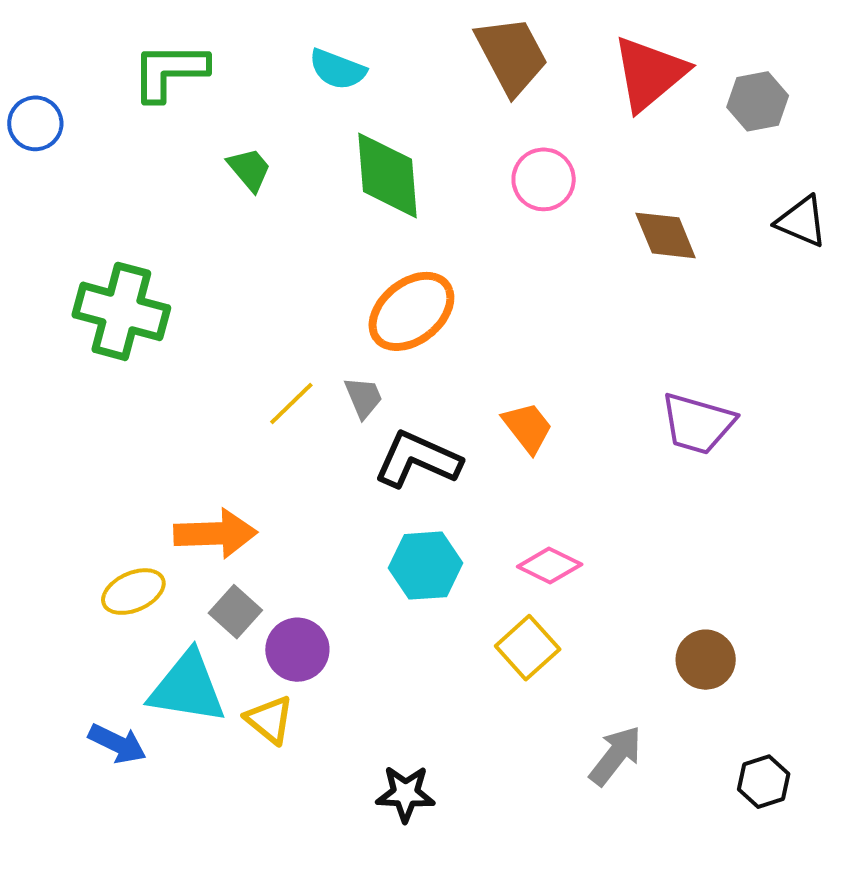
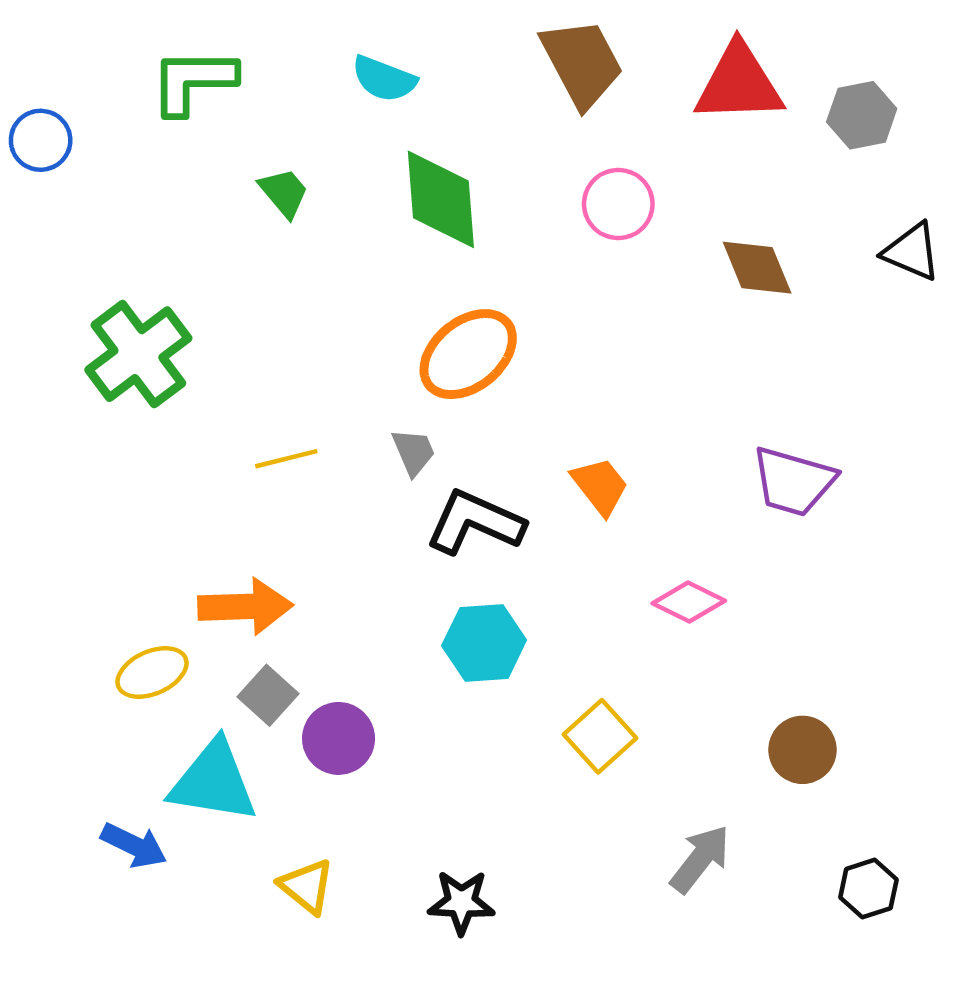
red triangle: (650, 73) -> (739, 83), turned 38
green cross: (121, 311) -> (138, 354), turned 38
yellow line: (291, 403) -> (286, 459), moved, turned 30
pink diamond: (550, 566) -> (689, 602), moved
yellow triangle: (269, 720) -> (307, 886), moved

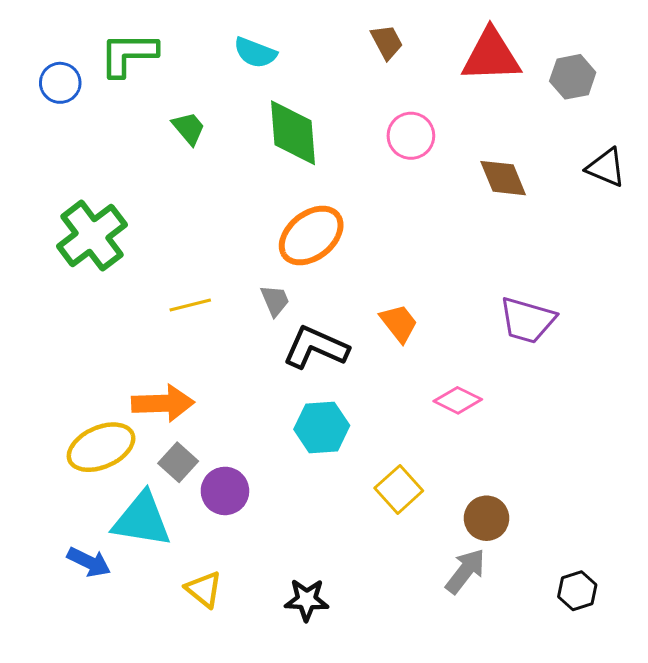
brown trapezoid: (582, 63) -> (387, 42), size x0.6
blue circle: (41, 140) -> (60, 83), moved
yellow ellipse: (152, 672) -> (101, 447), size x1.4
brown circle: (803, 750) -> (486, 518), moved

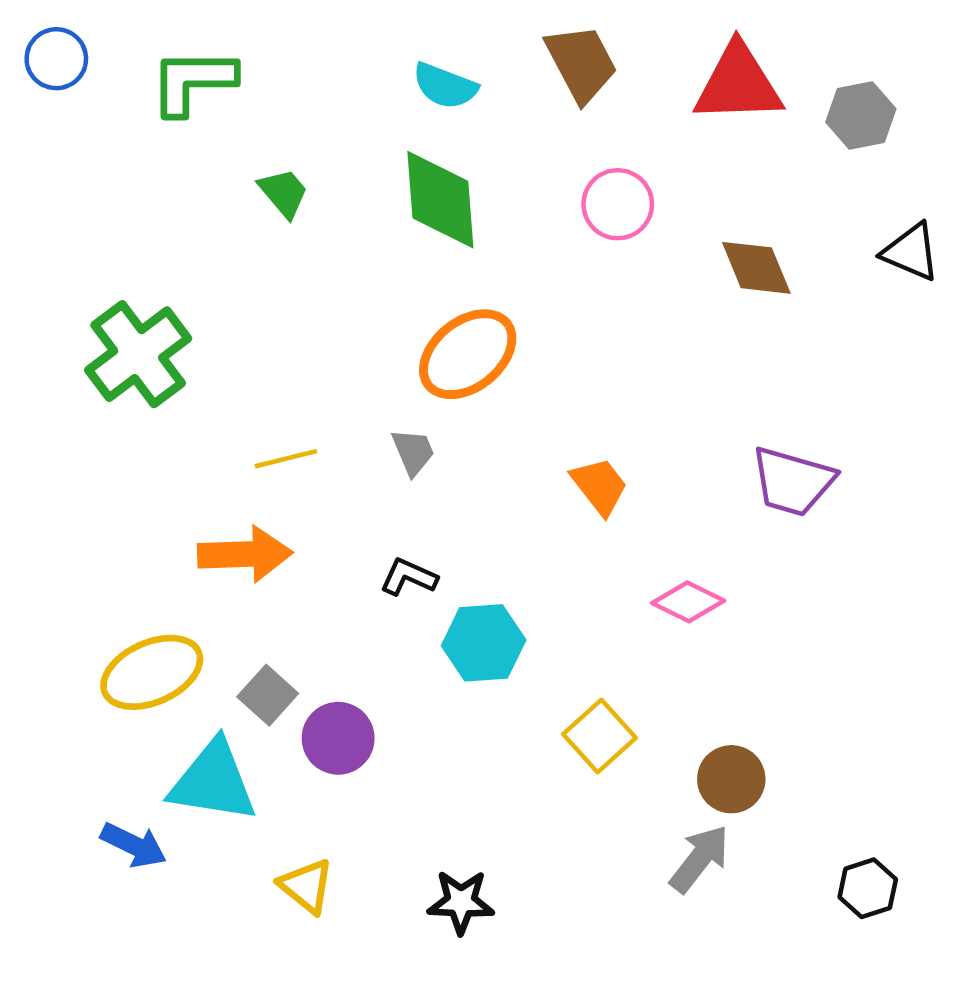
brown trapezoid: (387, 42) -> (581, 63), size x1.5
cyan semicircle: (255, 53) -> (445, 86), moved
blue circle: (60, 83) -> (56, 59), moved
black L-shape: (316, 347) -> (409, 577), moved, size x0.6
orange arrow: (163, 403) -> (245, 554), moved

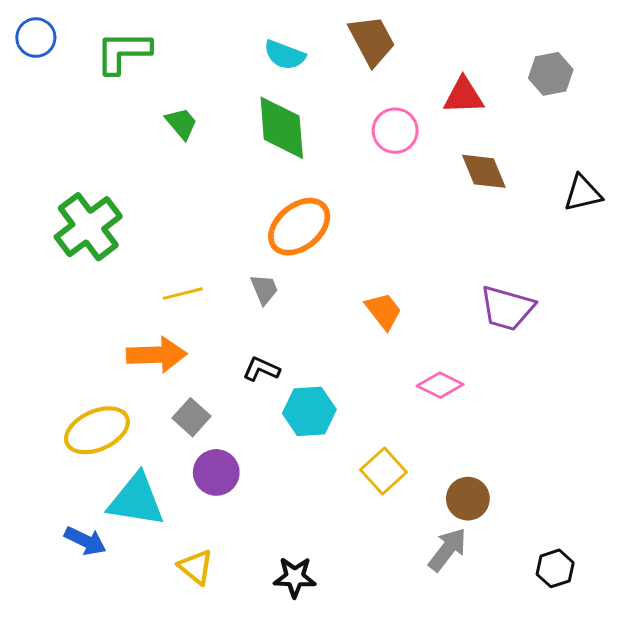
red triangle: (738, 84) -> (463, 96), moved, size x0.7
black triangle: (911, 252) -> (583, 193), moved, turned -36
gray square: (268, 695) -> (192, 417), moved

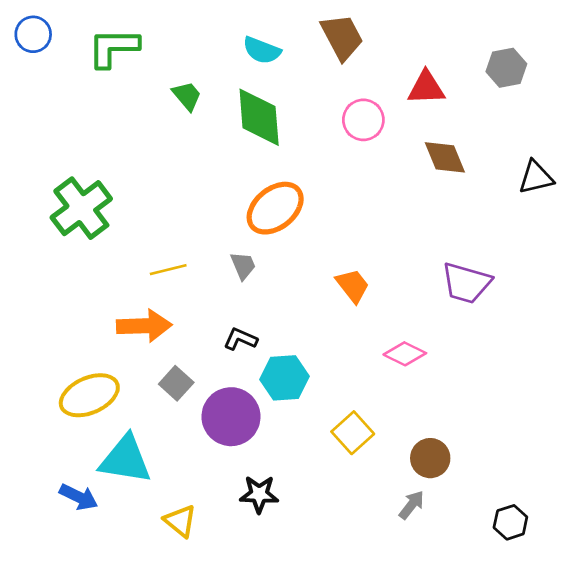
green trapezoid: (181, 123) -> (187, 96), moved
purple circle: (216, 472) -> (231, 417), moved, size x1.4
gray arrow: (447, 550) -> (412, 505), size x0.7
black star: (295, 577) -> (259, 494), moved

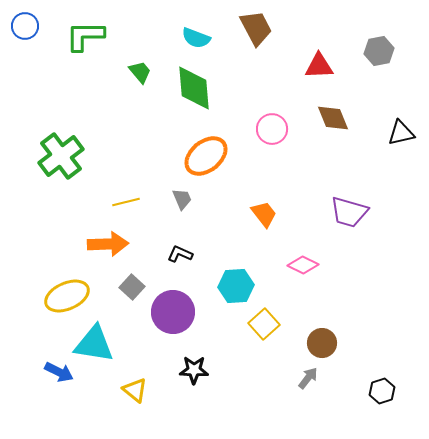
pink circle: (363, 120) -> (272, 129), moved
cyan hexagon: (284, 378) -> (236, 286), moved

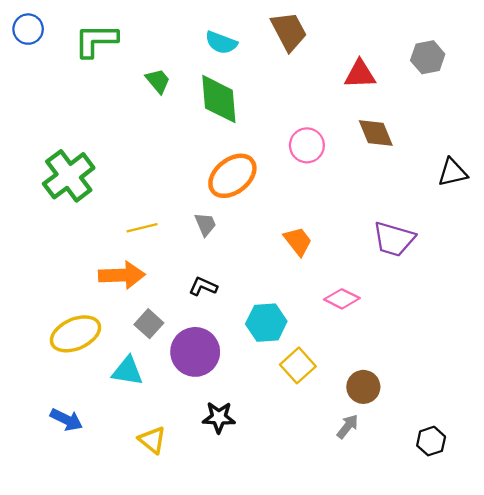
black triangle: (401, 133) -> (453, 172), moved
cyan triangle: (94, 344) -> (127, 371), moved, size x0.7

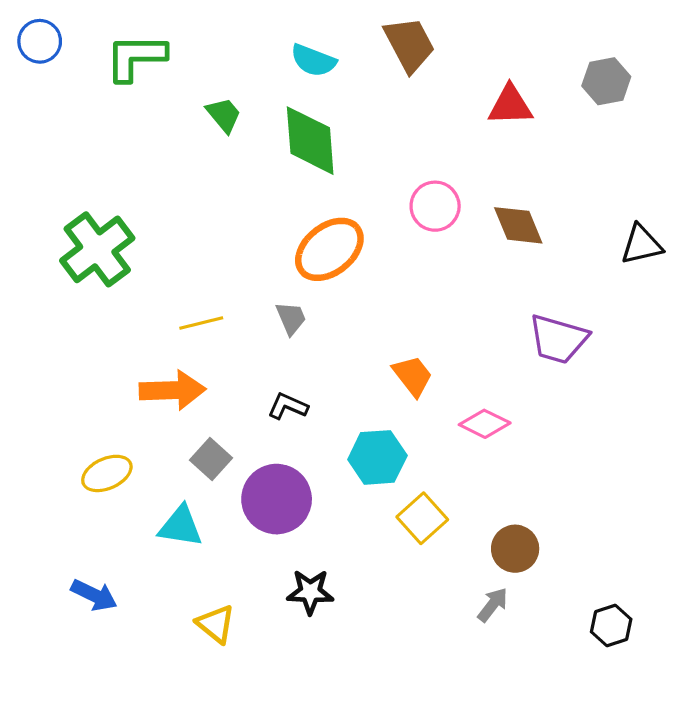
brown diamond: (376, 133) -> (518, 225), moved
orange trapezoid: (298, 241) -> (413, 376), moved
yellow ellipse: (76, 334) -> (107, 473), size x0.7

